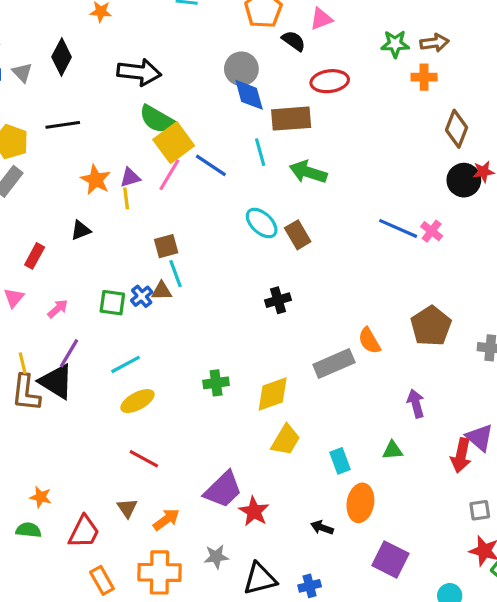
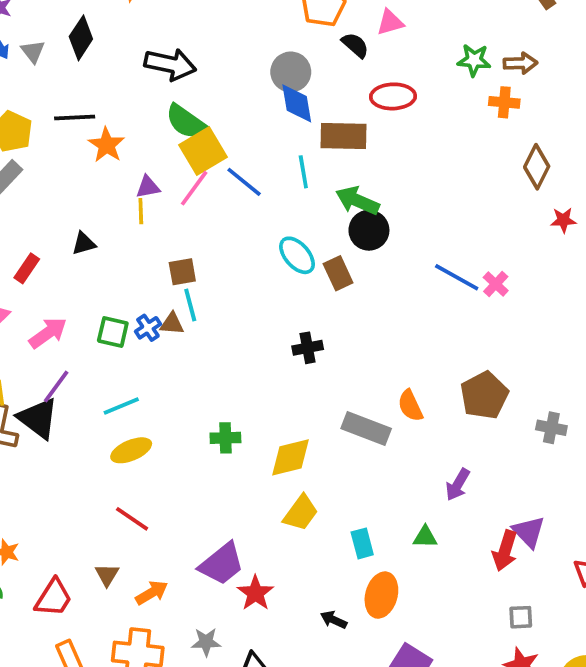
orange star: (96, 180) -> (106, 145), moved
black circle: (464, 180) -> (369, 230), moved
pink arrow: (58, 309) -> (48, 333), size x1.5
gray rectangle: (334, 364) -> (366, 428), turned 39
purple arrow: (416, 403) -> (458, 485), turned -140

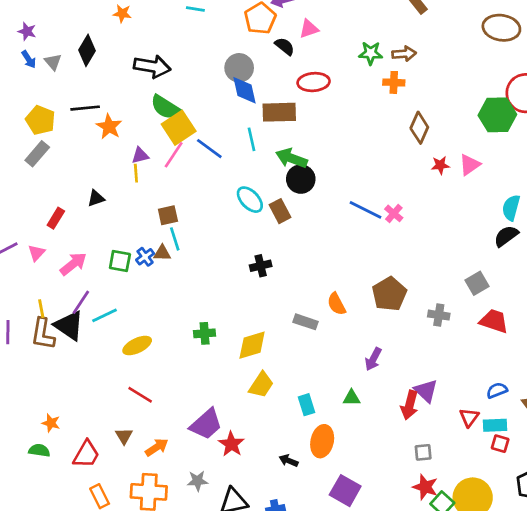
cyan line: (121, 406) -> (105, 315), moved
gray rectangle: (366, 428) -> (305, 322), size x0.7

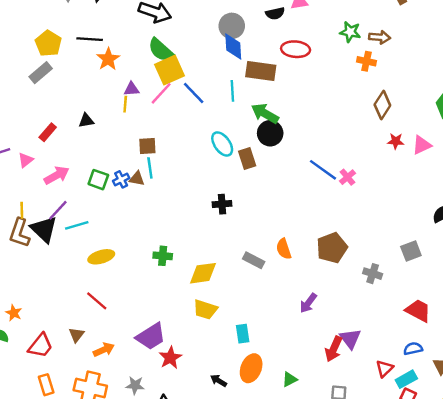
black semicircle: (285, 46) -> (275, 13), turned 120
red trapezoid: (494, 321) -> (418, 311), moved
yellow trapezoid: (261, 385) -> (205, 309), turned 65
green triangle: (352, 398) -> (290, 379), moved, turned -35
cyan rectangle: (495, 425) -> (406, 379), turned -36

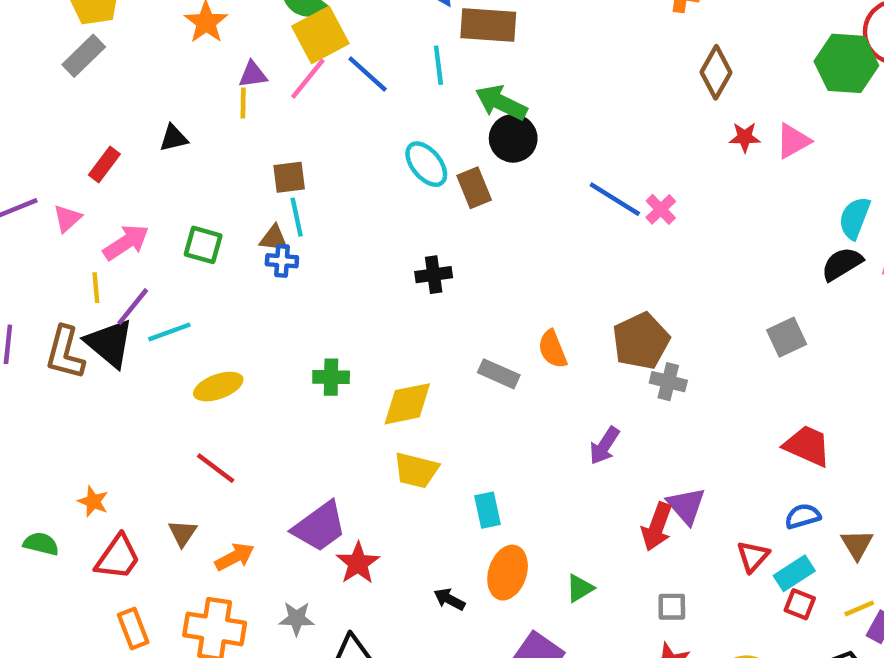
blue cross: (121, 179) -> (282, 261), moved, turned 35
yellow line: (22, 210) -> (96, 288), moved
gray cross: (373, 274) -> (668, 382), moved
orange star: (14, 313) -> (93, 501), moved

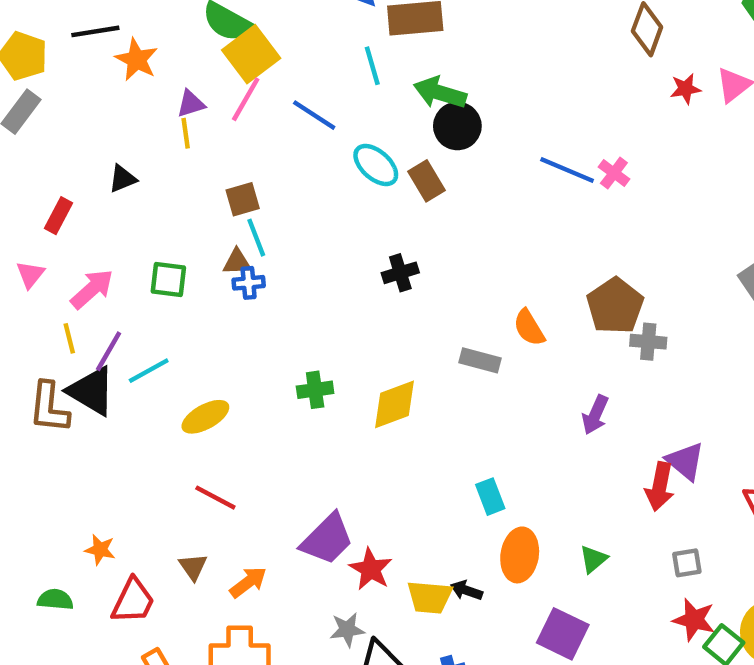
blue line: (368, 74) -> (314, 115), moved
yellow trapezoid: (416, 470) -> (430, 597), moved
gray star: (297, 618) -> (347, 630), moved

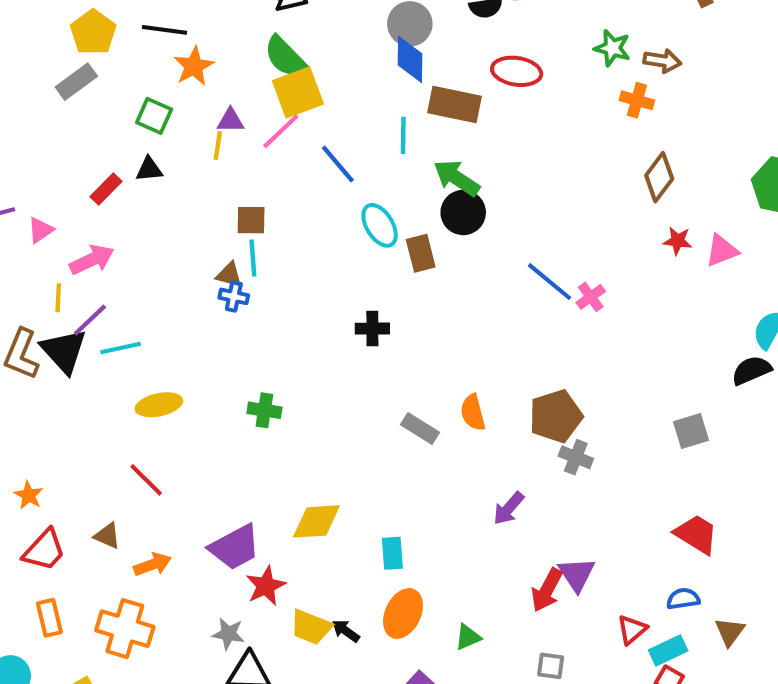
red rectangle: (58, 216) -> (106, 189), moved
green square: (168, 280) -> (154, 116), moved
yellow diamond: (394, 404) -> (316, 521), moved
brown triangle: (193, 567) -> (107, 536), turned -48

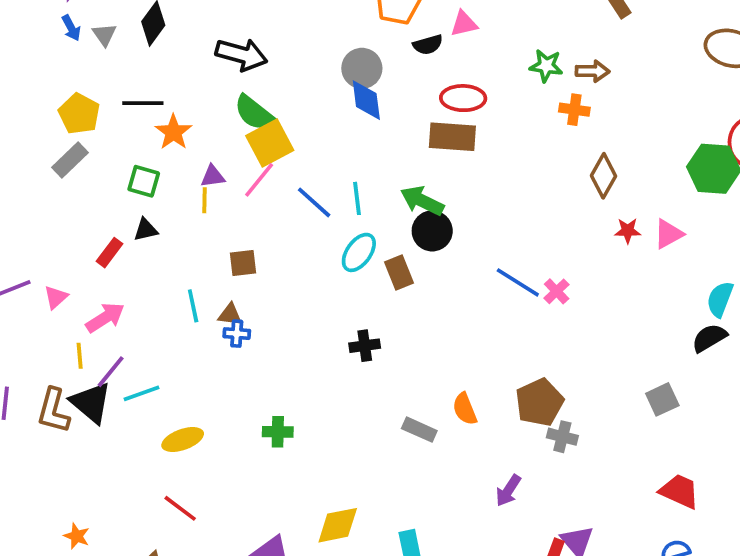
brown rectangle: (454, 105) -> (452, 137), moved
cyan line: (403, 135) -> (357, 198), moved
cyan ellipse: (380, 225) -> (359, 252), turned 75
cyan line: (253, 258) -> (193, 306), moved

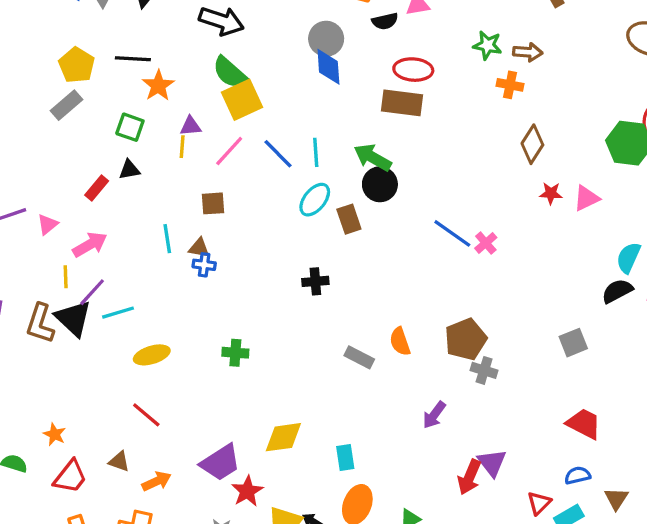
pink line: (259, 180) -> (229, 151), moved

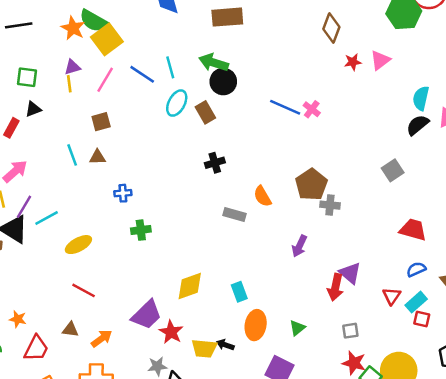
orange star: (158, 86) -> (73, 28), moved
blue cross: (204, 265) -> (123, 193), moved
black cross: (315, 281) -> (215, 163), moved

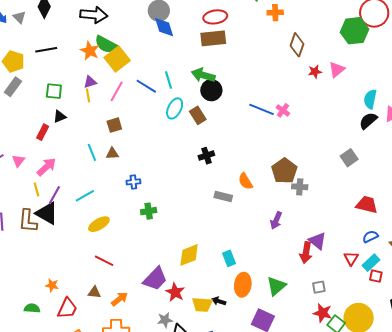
cyan line: (47, 218) -> (85, 196), moved
green triangle: (297, 328) -> (276, 286), size x1.5

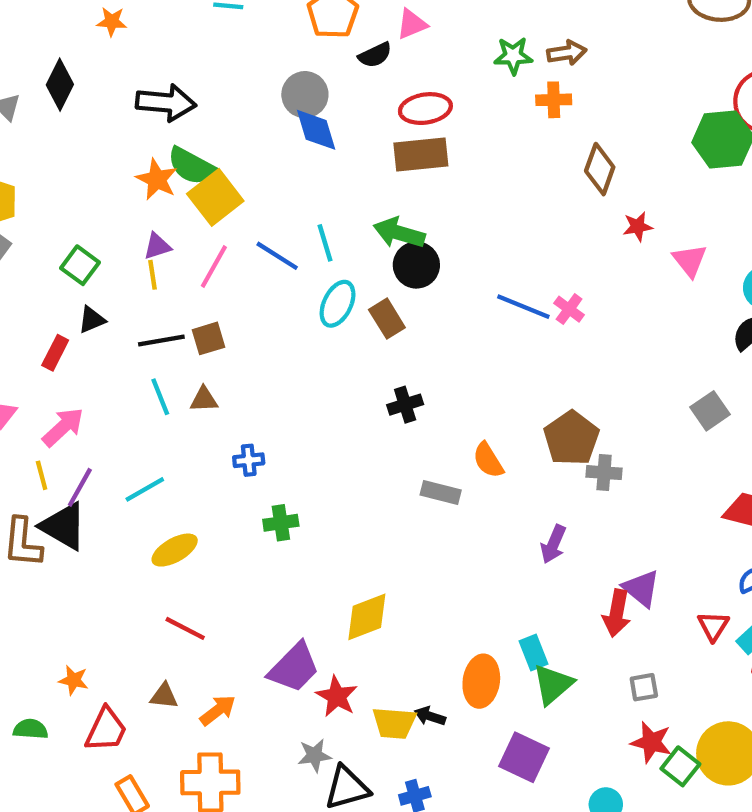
black line: (46, 50) -> (161, 340), moved
pink triangle: (337, 70) -> (690, 260), moved, turned -30
green square: (54, 91) -> (80, 265), turned 30
cyan rectangle: (229, 258) -> (533, 652), moved

